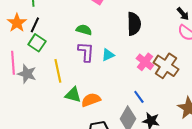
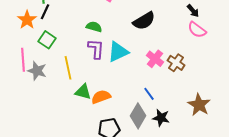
black semicircle: (134, 24) -> (144, 21), turned 60
black line: (35, 25) -> (45, 12), moved
cyan triangle: (108, 55) -> (118, 52), size x1.6
brown cross: (166, 66) -> (176, 63), size x0.7

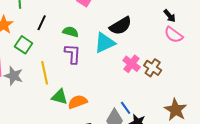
black line: (45, 12) -> (42, 23), moved
cyan triangle: (118, 52) -> (105, 43), moved
blue line: (149, 94) -> (126, 108), moved

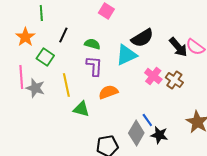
black arrow: (170, 16) -> (178, 47), moved, size x1.5
orange semicircle: (78, 102) -> (108, 92), moved

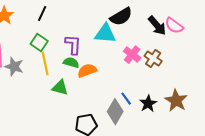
green semicircle: (92, 44) -> (71, 63), moved
cyan triangle: (126, 55) -> (105, 34), turned 30
green square: (45, 57) -> (39, 43), moved
black star: (159, 135) -> (148, 104), moved, turned 30

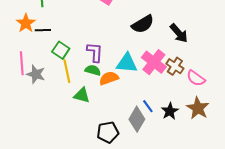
black line: (42, 14) -> (43, 30), moved, turned 63
pink semicircle: (174, 26) -> (196, 78), moved
cyan triangle: (105, 34) -> (127, 63), moved
pink cross: (132, 55) -> (154, 62), size x1.4

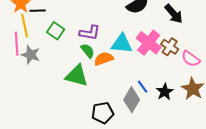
purple L-shape: (95, 52) -> (90, 33), turned 95
green semicircle: (93, 70) -> (88, 51), turned 35
yellow line: (67, 71) -> (25, 26), moved
green triangle: (82, 95) -> (77, 76), size x1.4

